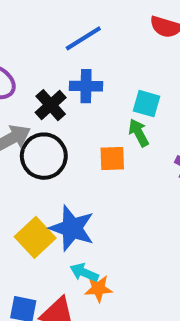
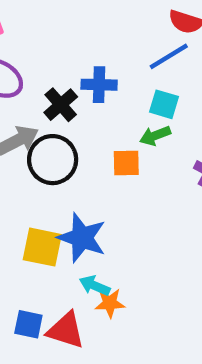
blue line: (83, 38) -> (169, 56), moved
green arrow: (139, 133) -> (155, 136), turned -84
yellow square: (35, 237) -> (42, 247), turned -36

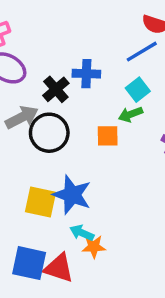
cyan square: (164, 104) -> (138, 90), turned 35
blue square: (28, 324) -> (29, 263), size x1.5

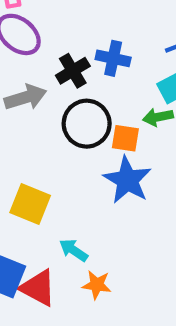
black circle: (49, 133) -> (87, 124), moved
blue star: (72, 195) -> (127, 180), moved
orange star: (94, 247) -> (97, 285), moved

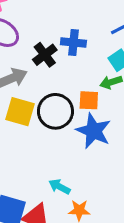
black circle: (87, 124) -> (55, 111), moved
yellow square: (30, 204) -> (20, 112), moved

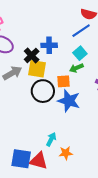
yellow square: (20, 112) -> (37, 69), moved
cyan arrow: (59, 187) -> (51, 139), turned 96

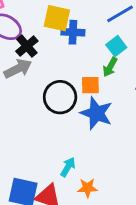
black cross: (32, 55) -> (27, 46), moved
green arrow: (76, 68) -> (110, 67), turned -40
yellow square: (37, 69) -> (57, 18), moved

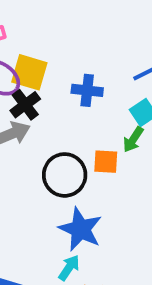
yellow square: (57, 18) -> (29, 72), moved
blue star: (96, 113) -> (80, 229), moved

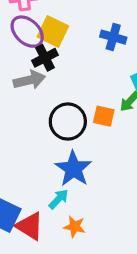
blue cross: (87, 90) -> (113, 37), moved

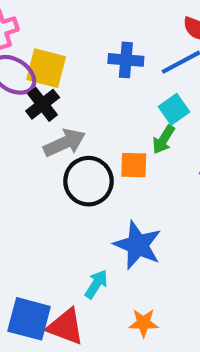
gray arrow: (29, 80) -> (64, 143), moved
blue star: (73, 169) -> (138, 245), moved
orange star: (75, 227) -> (144, 323), moved

